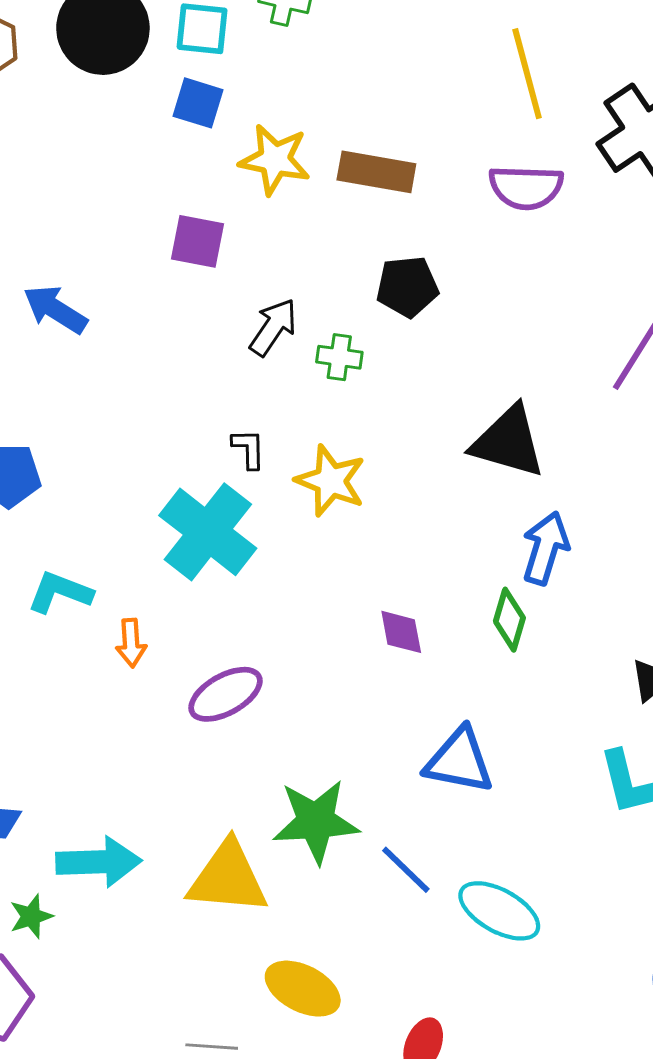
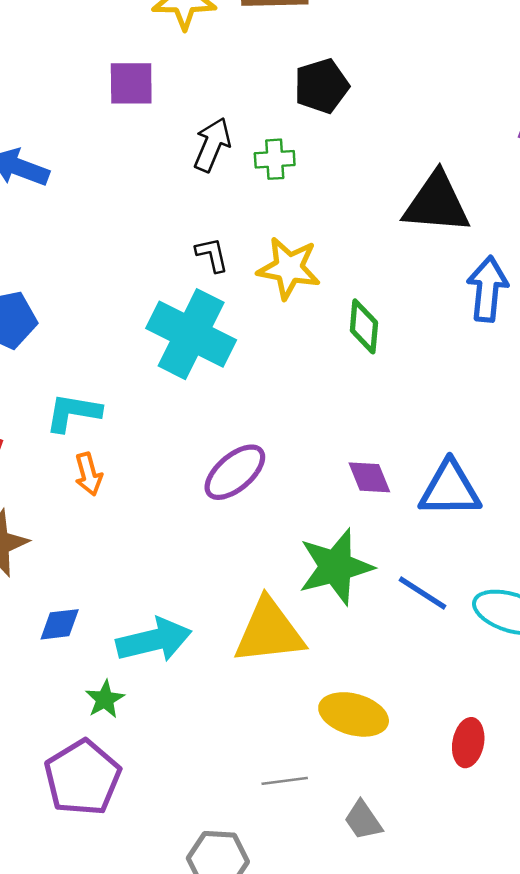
green diamond: (509, 620) -> (364, 326), moved
purple diamond: (401, 632) -> (369, 477), moved
orange arrow: (131, 643) -> (89, 474), moved

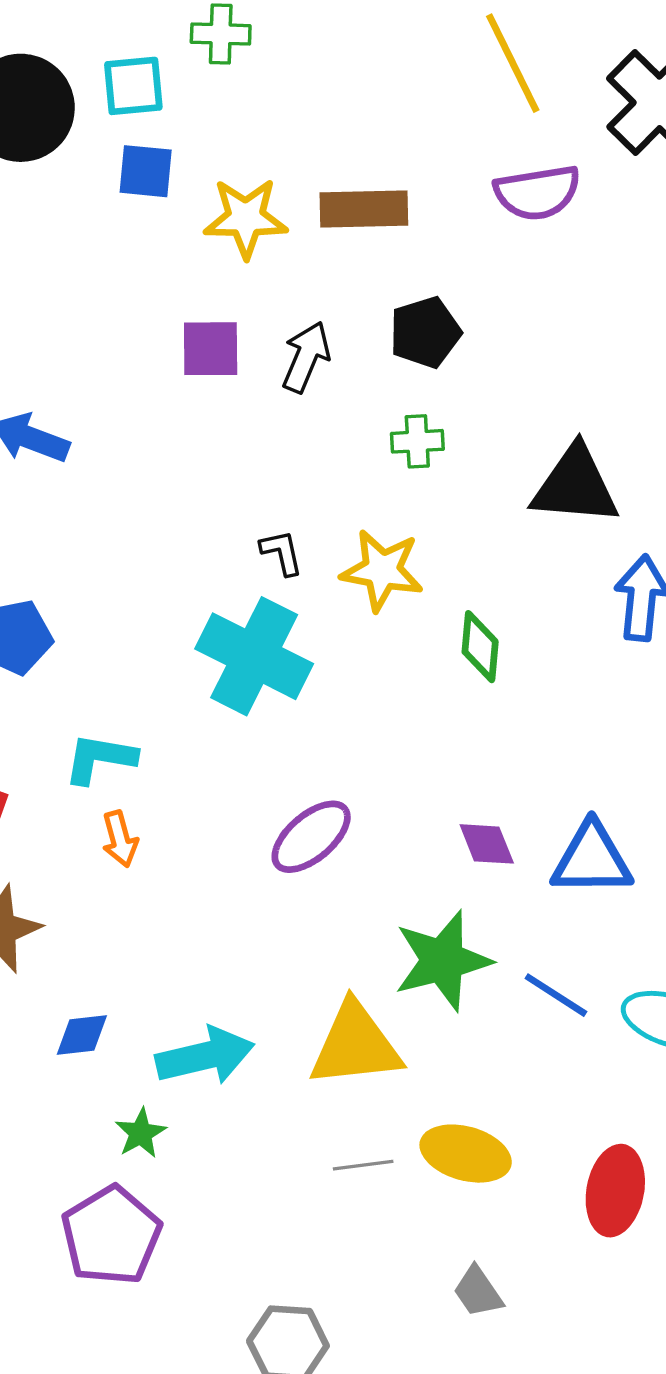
purple square: (131, 83) -> (211, 349), moved
black arrow: (212, 145) -> (306, 357), moved
green cross: (275, 159) -> (417, 441), moved
red ellipse: (468, 743) -> (615, 1191), size x1.4
gray line: (285, 781) -> (363, 1165), moved

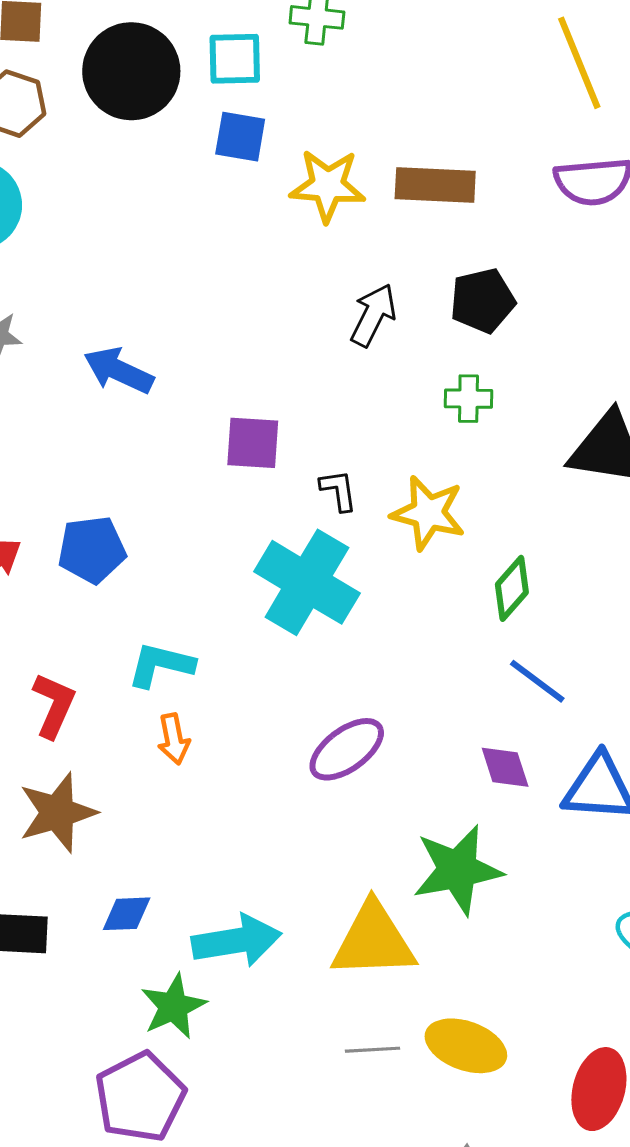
purple square: (211, 349) -> (253, 443), moved
green diamond: (480, 647) -> (512, 588), turned 32
blue line: (556, 995) -> (537, 681), moved
green star: (141, 1133) -> (173, 1006), size x1.4

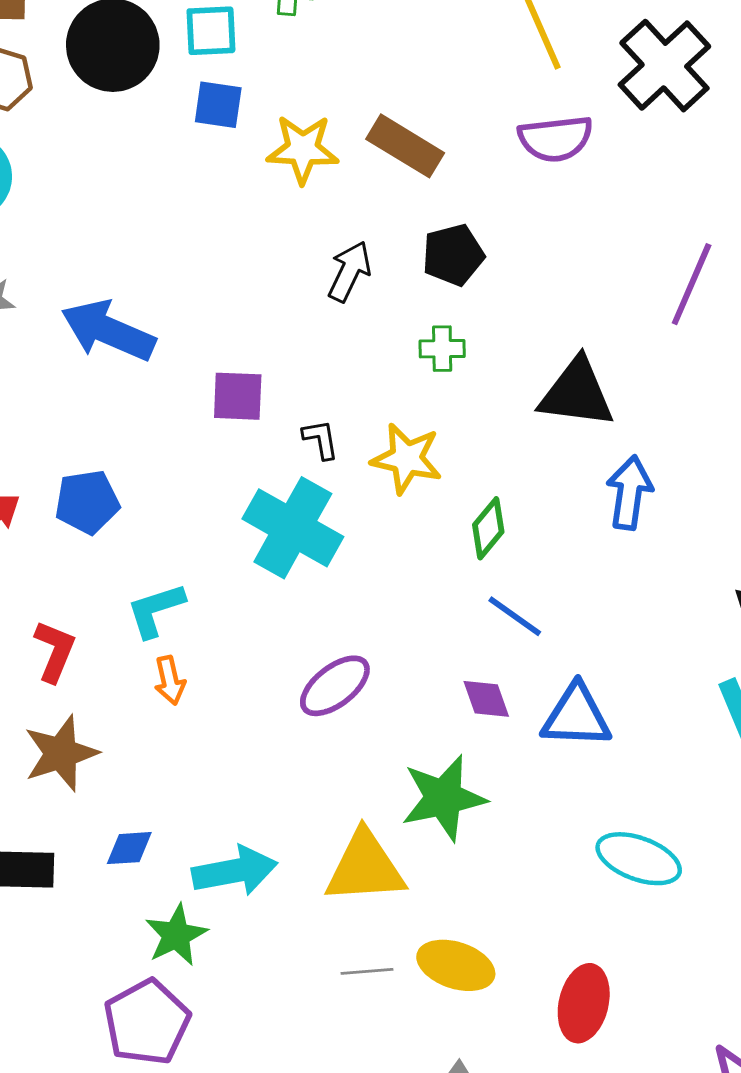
brown rectangle: (435, 185) -> (405, 146), turned 30
blue arrow: (119, 371) -> (108, 331), size x1.4
cyan L-shape: (161, 665) -> (156, 610), turned -30

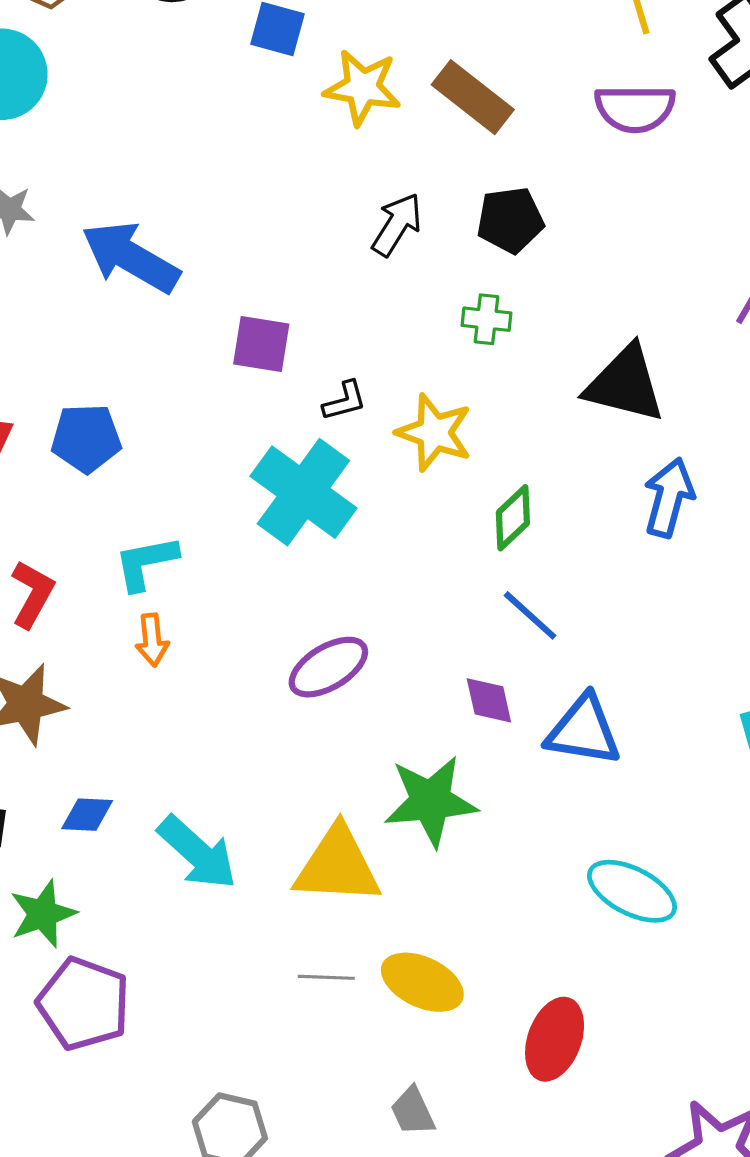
black L-shape: (321, 439) -> (345, 401), turned 78
cyan arrow: (235, 871) -> (197, 853), turned 46
green star: (176, 935) -> (43, 914), moved
purple pentagon: (147, 1022) -> (84, 1004), turned -30

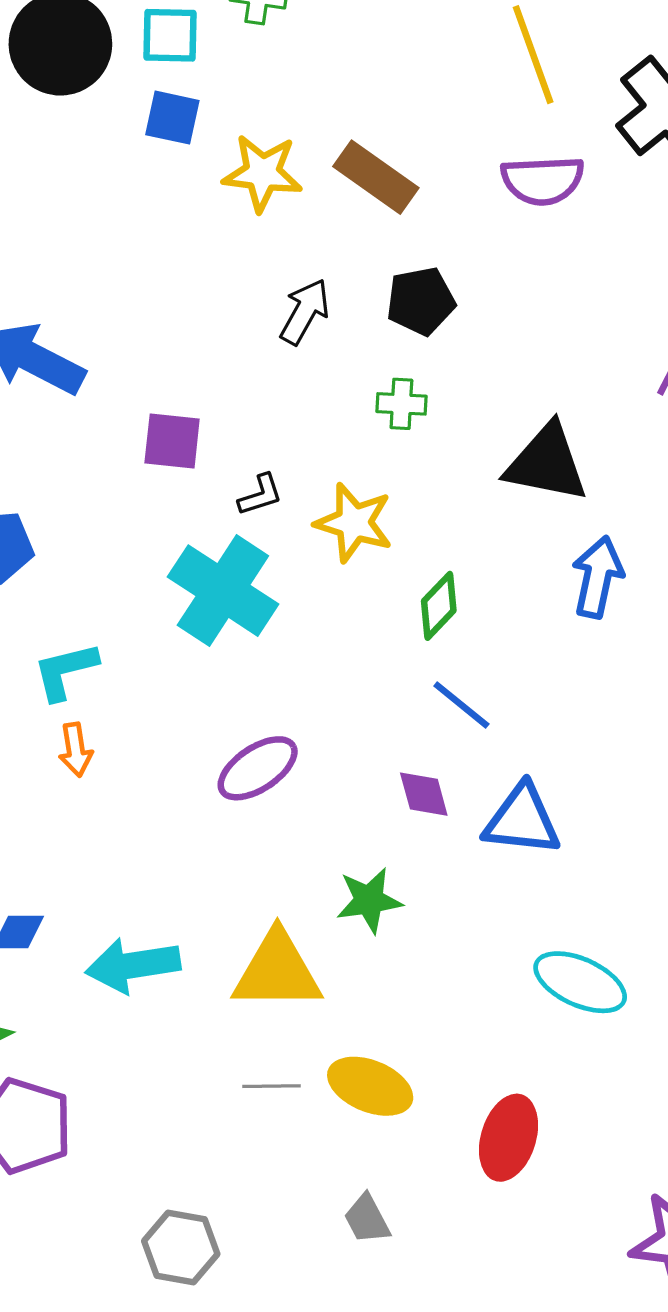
green star: (431, 801) -> (369, 900), size x0.7
cyan arrow: (197, 853) -> (133, 965), turned 132

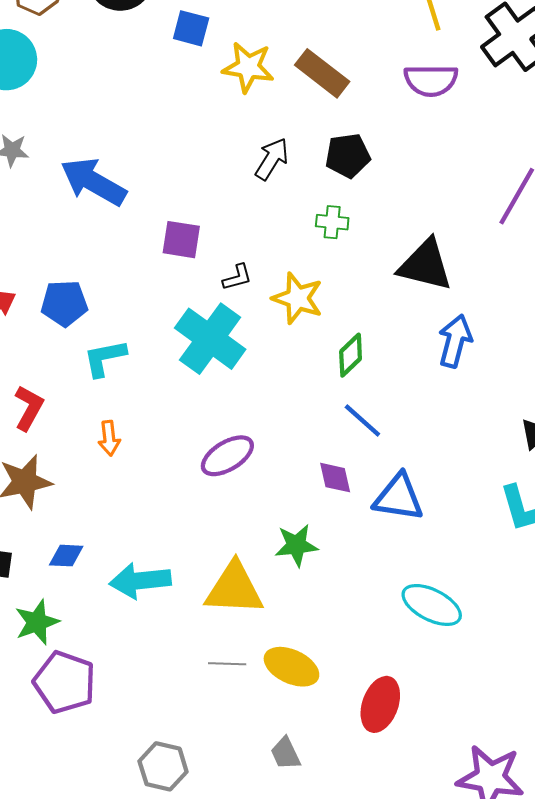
cyan L-shape: (65, 671) -> (105, 358), moved

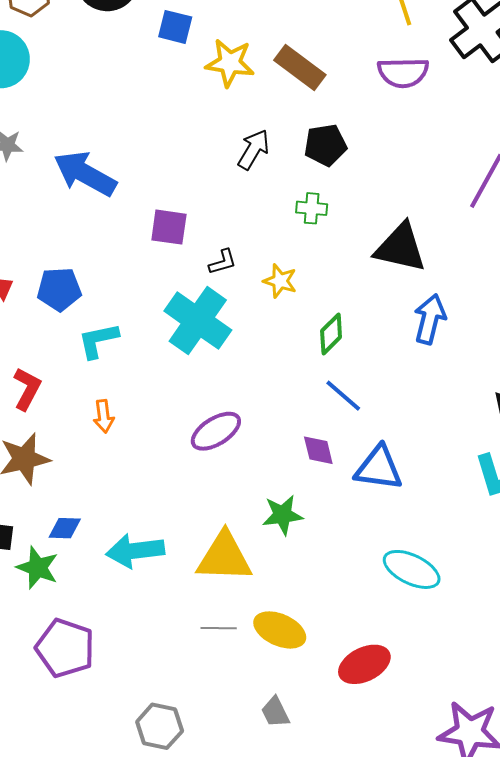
yellow star: (298, 298) -> (280, 281), size x0.7
green star: (37, 622) -> (37, 568), moved, turned -30
red ellipse: (380, 704) -> (364, 664), turned 45

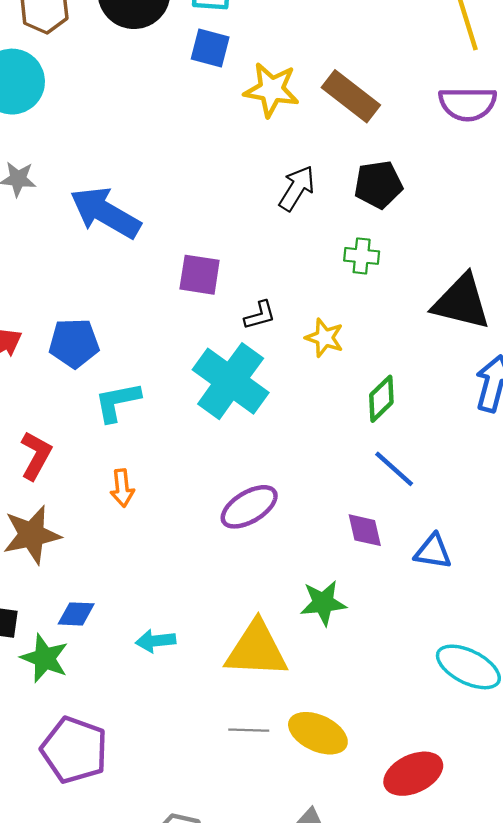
blue triangle: (379, 468) -> (433, 551), size x0.7
cyan arrow: (135, 551) -> (156, 641), size x0.6

